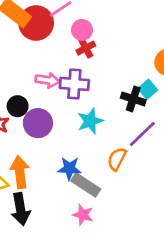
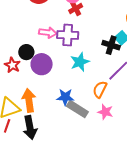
pink star: (83, 215) -> (105, 112), moved

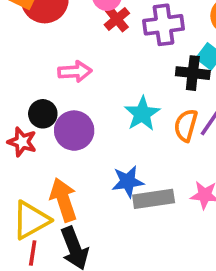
purple cross: (68, 35) -> (163, 25), moved
orange semicircle: (100, 89) -> (186, 125), moved
gray rectangle: (77, 109) -> (154, 199), turned -30

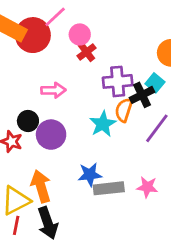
purple cross: (163, 25) -> (118, 81), moved
black cross: (193, 73) -> (142, 95), turned -35
orange semicircle: (186, 125) -> (124, 110), moved

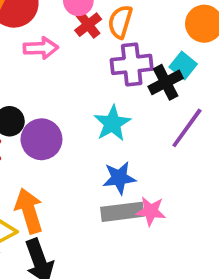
pink arrow: (53, 90) -> (41, 48), moved
orange semicircle: (124, 110) -> (120, 22), moved
blue star: (90, 175) -> (119, 178), moved
pink star: (147, 187) -> (151, 211), moved

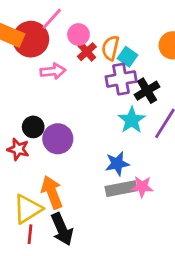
cyan square: (183, 66) -> (127, 57), moved
cyan star: (112, 123) -> (132, 120), moved

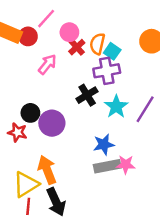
red circle: (31, 39) -> (28, 36), size x0.6
pink arrow: (53, 71) -> (47, 64), turned -45
black cross: (147, 91) -> (87, 95), moved

